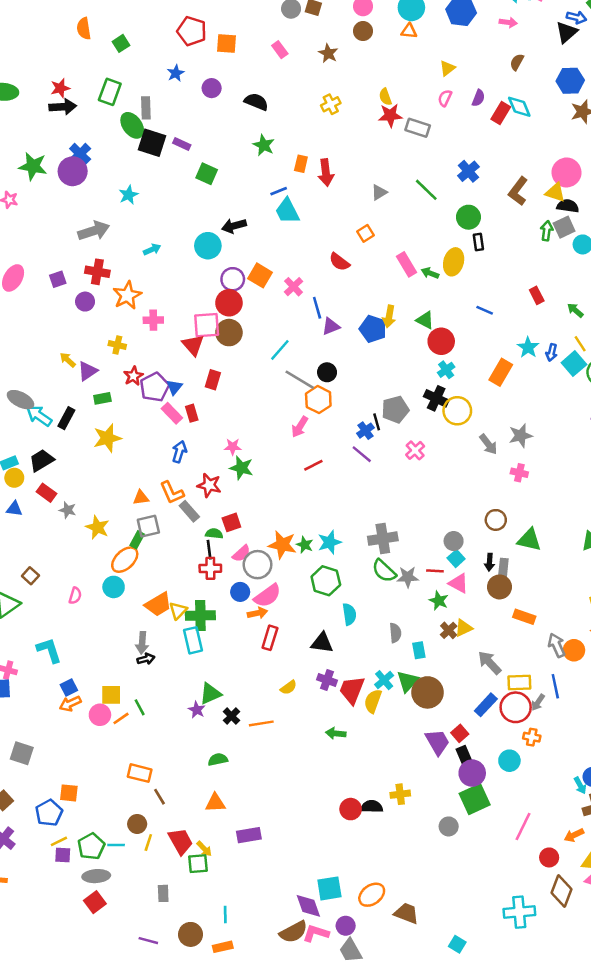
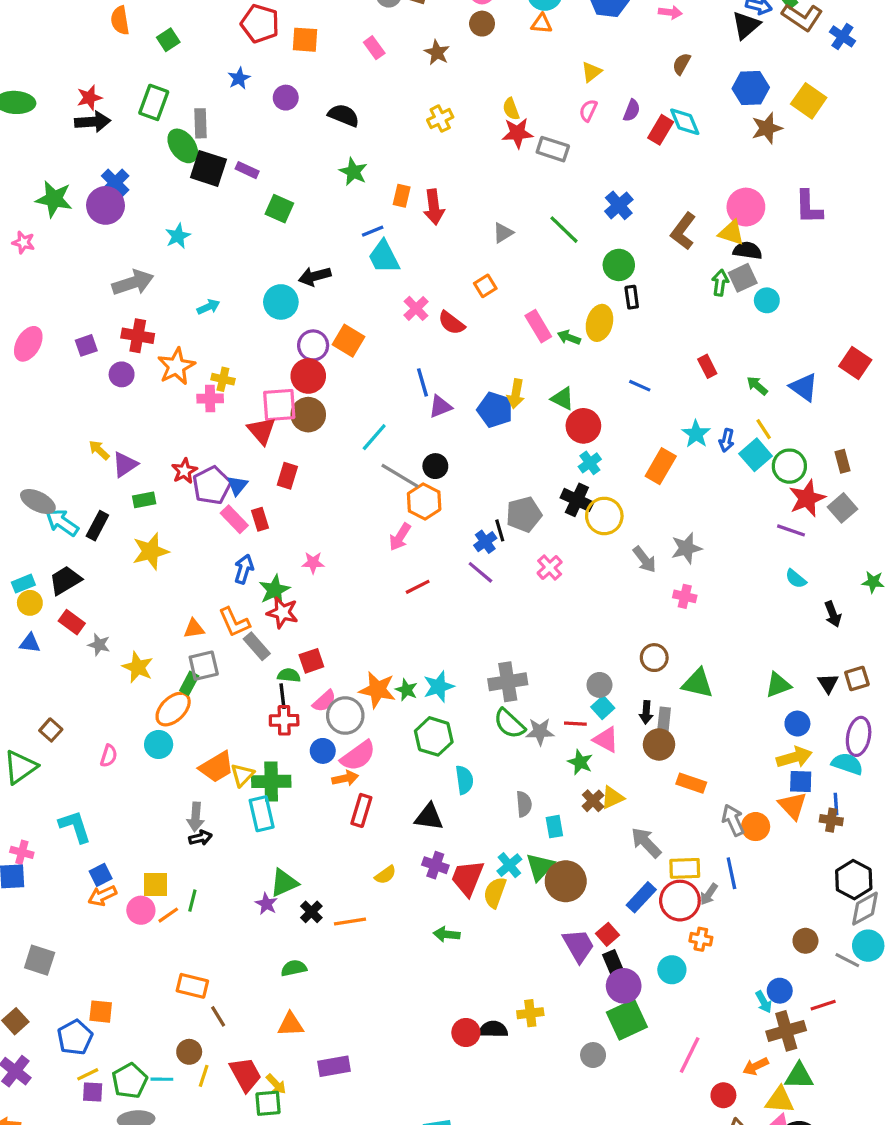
pink cross: (294, 287) -> (416, 308), moved
yellow cross: (117, 345) -> (223, 379), moved
green star: (241, 468) -> (274, 590), moved, turned 30
green line: (140, 707) -> (192, 901), turned 42

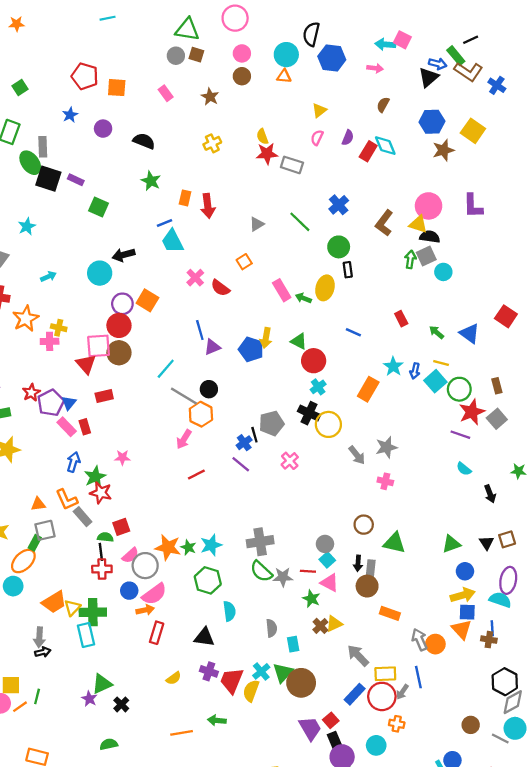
yellow line: (764, 429) -> (441, 363), turned -42
red rectangle: (287, 476) -> (104, 396), turned 60
orange line: (350, 921) -> (182, 733), moved

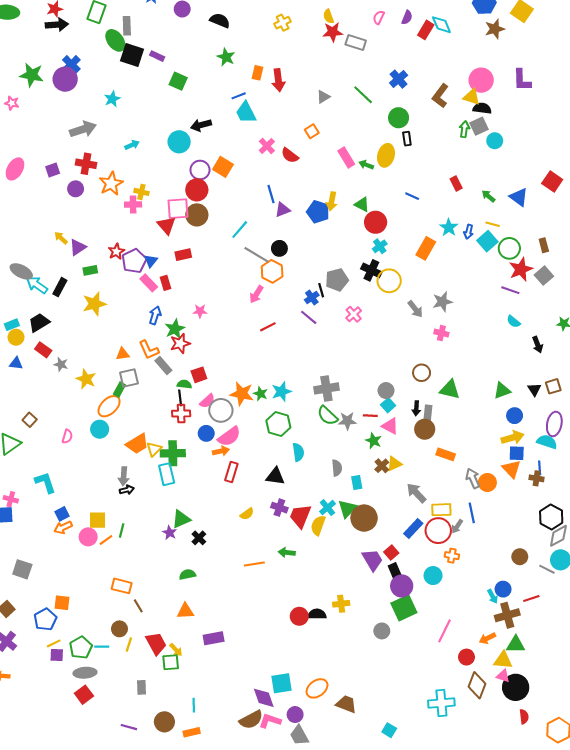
red star: (101, 493) -> (180, 343), turned -30

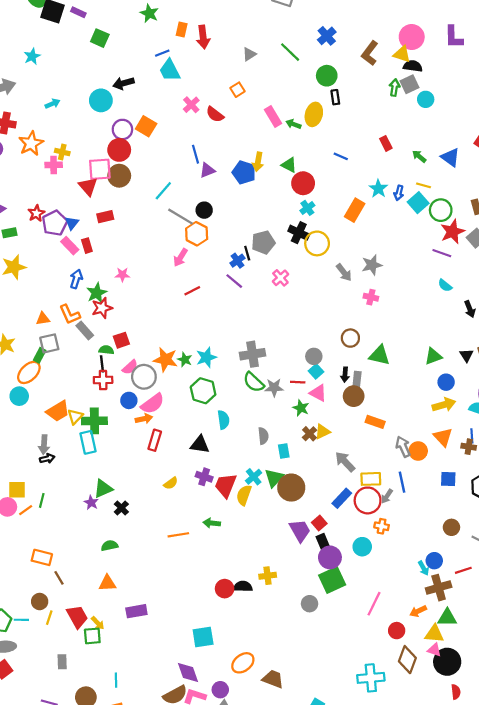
blue square: (517, 453) -> (448, 479), moved
cyan square: (281, 683) -> (203, 637), moved

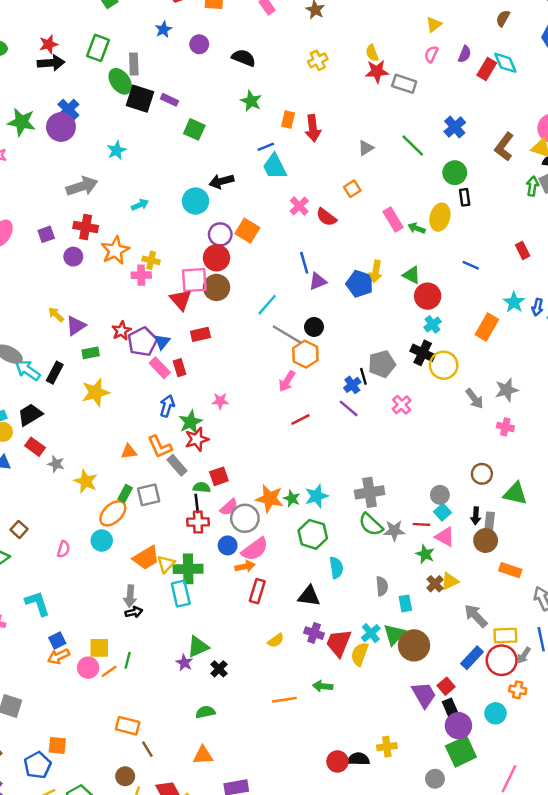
gray square: (49, 343) -> (149, 495), moved

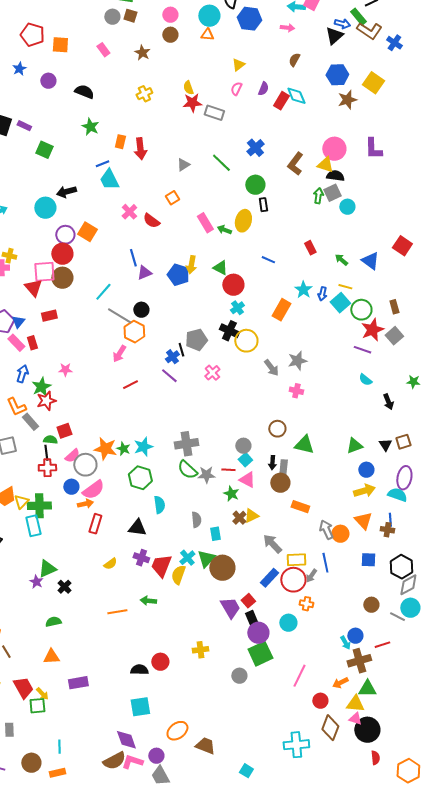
black semicircle: (358, 759) -> (139, 670), moved

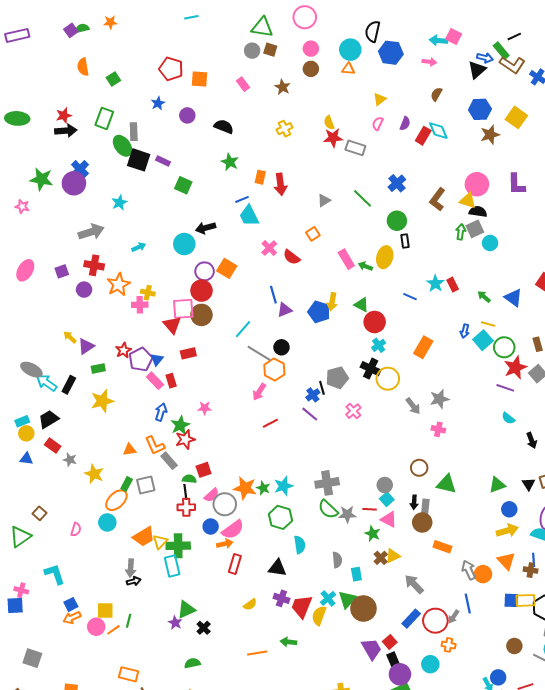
cyan star: (303, 290) -> (435, 284), moved
yellow rectangle: (296, 560) -> (525, 600), moved

